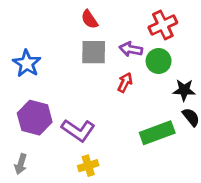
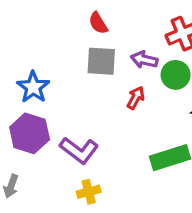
blue star: (27, 63) -> (33, 87), moved

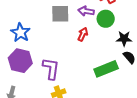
purple L-shape: (79, 150) -> (51, 69), turned -115

